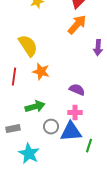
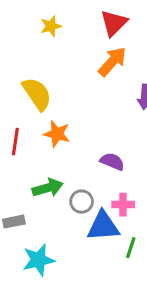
pink cross: (75, 113) -> (123, 205), moved
gray circle: (51, 127) -> (82, 202), moved
cyan star: (29, 154) -> (38, 260), turned 30

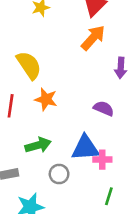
purple semicircle: (112, 162) -> (104, 108), moved
gray circle: (82, 202) -> (59, 174), moved
blue triangle: (103, 226) -> (85, 148), moved

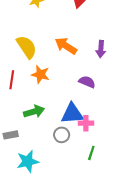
orange arrow: (93, 38) -> (66, 46), moved, turned -100
gray circle: (59, 174) -> (62, 135), moved

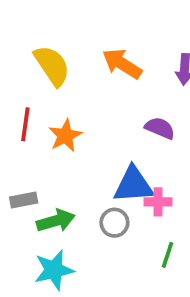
orange star: (40, 74) -> (65, 136), moved, turned 30
green arrow: (34, 112) -> (56, 221), moved
gray rectangle: (11, 135) -> (24, 200), moved

